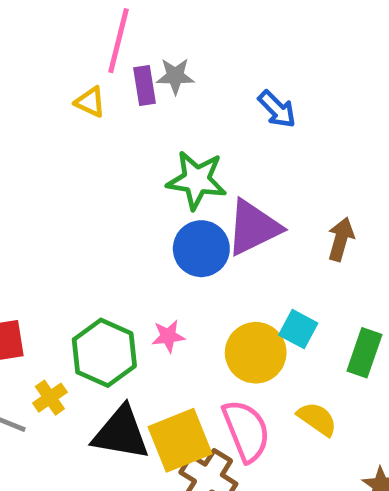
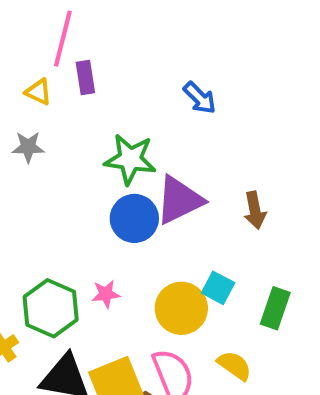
gray star: (175, 76) -> (28, 147), moved
brown arrow: (341, 239) -> (255, 210), turned 153

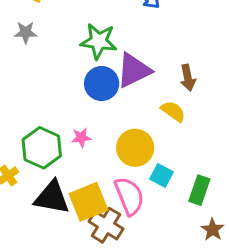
cyan square: (218, 288) -> (161, 176), moved
green rectangle: (275, 308) -> (199, 190), moved
yellow semicircle: (234, 365) -> (173, 111), moved

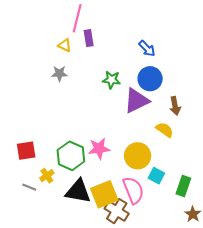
green star: (99, 41) -> (111, 80), size x0.7
blue circle: (102, 84) -> (150, 79), moved
pink star: (81, 138) -> (99, 149), size x1.5

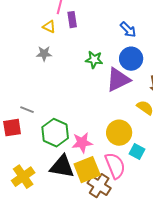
pink star: (99, 149) -> (82, 143), moved
yellow cross: (47, 176) -> (23, 177), moved, size x1.6
gray line: (29, 187) -> (27, 110), moved

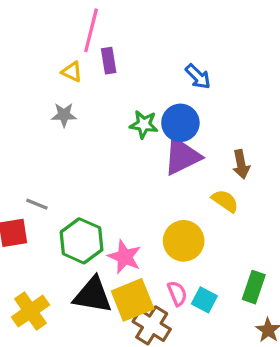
blue circle: (131, 59) -> (180, 123), moved
pink star: (82, 143) -> (125, 257), turned 30
cyan square: (137, 152) -> (204, 300), moved
pink semicircle: (115, 166) -> (177, 293), size x0.6

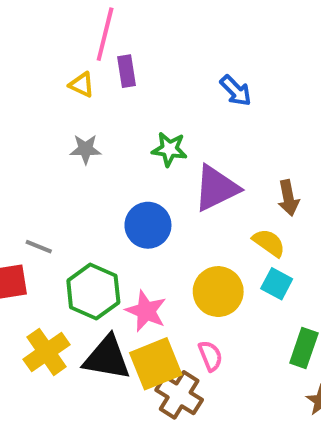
gray star: (64, 115) -> (86, 149), moved
blue circle: (180, 123) -> (148, 225), moved
cyan square: (204, 300) -> (277, 284), moved
yellow cross: (30, 311) -> (47, 352), moved

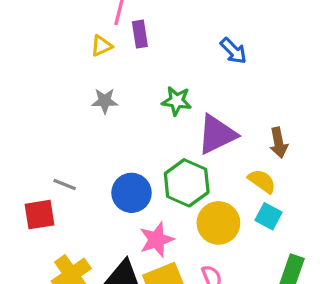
yellow triangle: (82, 85) -> (101, 46), turned -50
blue circle: (148, 225) -> (131, 193), moved
green hexagon: (93, 292) -> (187, 183), moved
pink star: (146, 311) -> (157, 240), turned 30

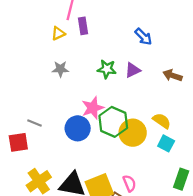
purple triangle: (217, 134) -> (133, 70), moved, size x0.6
brown arrow: (279, 143) -> (173, 75), moved, turned 120
yellow circle: (218, 223) -> (133, 133), moved
pink star: (157, 240) -> (93, 108), moved

